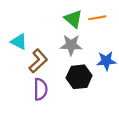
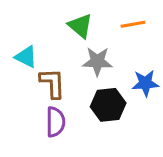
green triangle: (73, 19) -> (80, 26), moved
brown L-shape: (38, 61) -> (52, 83), turned -50

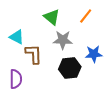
orange line: (133, 24) -> (86, 16), turned -42
purple semicircle: (55, 122) -> (16, 79), moved

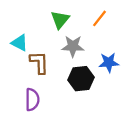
green triangle: (52, 17) -> (60, 20), turned 30
purple semicircle: (16, 79) -> (32, 100), moved

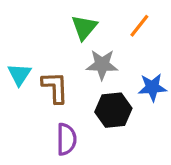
cyan triangle: (20, 43) -> (19, 74), moved, turned 36
purple semicircle: (32, 100) -> (66, 139), moved

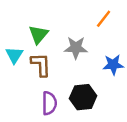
green triangle: (84, 27) -> (38, 34), moved
black hexagon: (113, 110) -> (83, 97), moved

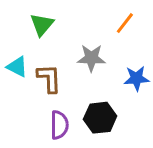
green triangle: (38, 34) -> (42, 25), moved
cyan triangle: (14, 55) -> (17, 67), turned -36

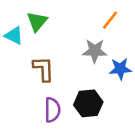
gray star: (91, 58) -> (95, 51), moved
cyan triangle: (17, 67) -> (14, 36), moved

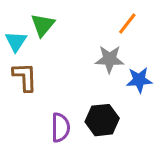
cyan triangle: (14, 36) -> (16, 41), turned 36
brown L-shape: (43, 69) -> (25, 77), moved

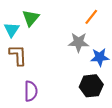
black hexagon: (102, 120) -> (91, 86), moved
purple semicircle: (60, 127) -> (31, 91), moved

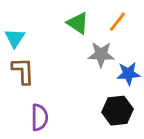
green triangle: (31, 18) -> (78, 23), moved, turned -36

